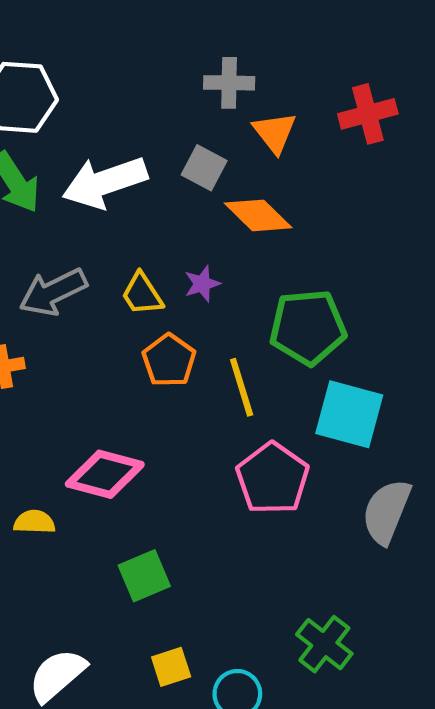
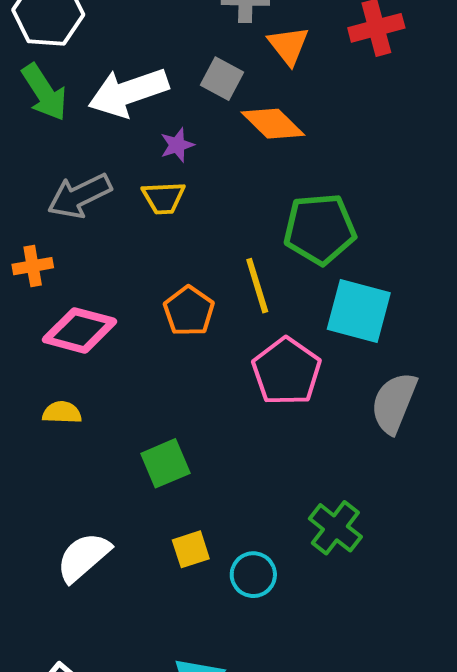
purple star: (202, 284) -> (177, 145), moved
yellow trapezoid: (142, 294) -> (163, 198), turned -60
orange pentagon: (169, 360) -> (189, 311), moved
pink diamond: (105, 474) -> (80, 331), moved

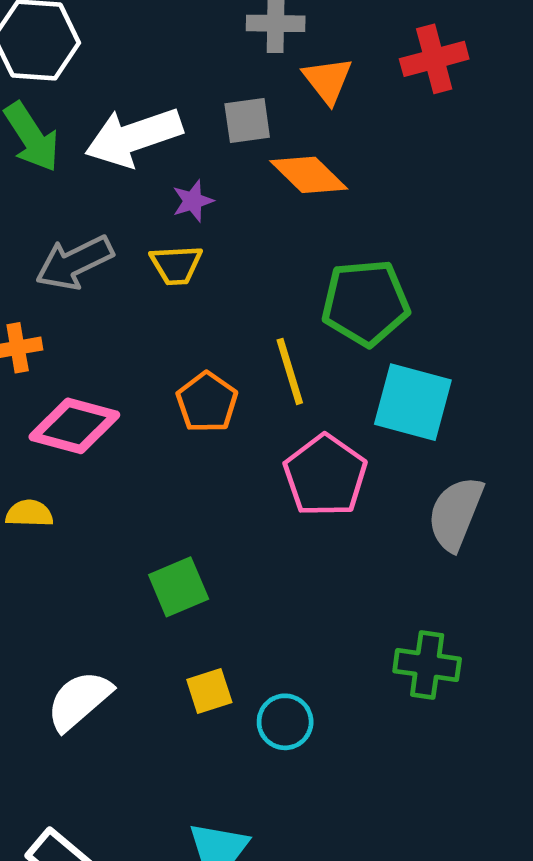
gray square: (222, 79) -> (247, 120), turned -36
yellow semicircle: (62, 413) -> (29, 513), moved
green cross: (335, 528) -> (427, 665), moved, turned -30

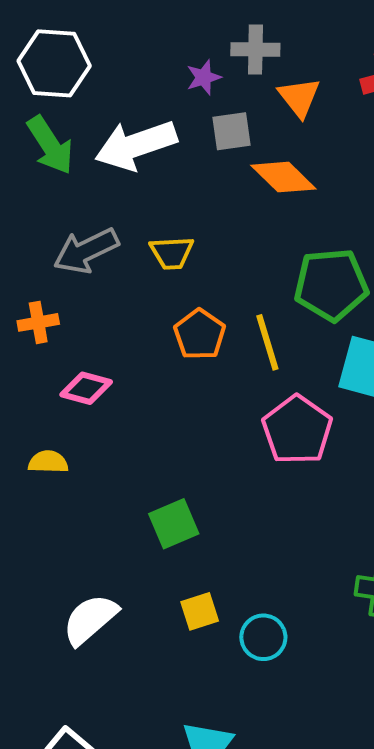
purple star: (193, 201) -> (204, 77), moved
orange pentagon: (207, 402) -> (200, 334), moved
pink diamond: (74, 426) -> (86, 388), size x0.7

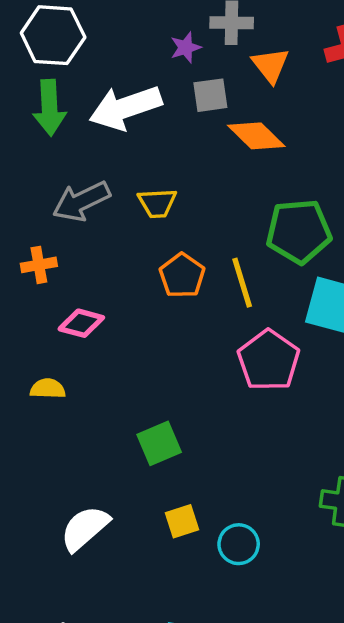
green arrow: (50, 145) -> (49, 108), turned 30

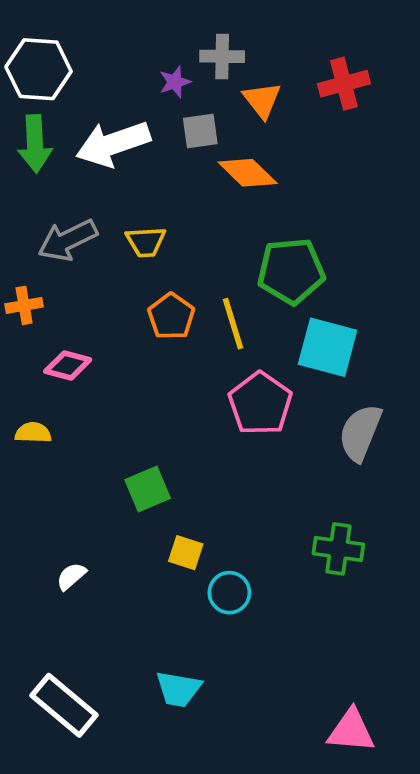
yellow square: (182, 521) -> (186, 553), moved, turned 36
white semicircle: (85, 528) -> (71, 576), size x0.6

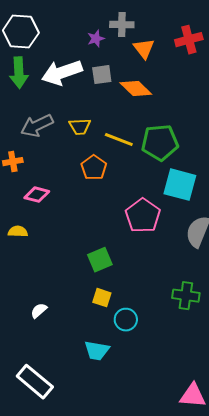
gray square: (200, 131) -> (102, 75), moved
yellow line: (233, 324) -> (119, 140), moved, turned -52
green square: (148, 489) -> (100, 260), moved
cyan trapezoid: (179, 689) -> (97, 351), moved

